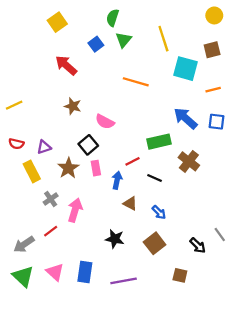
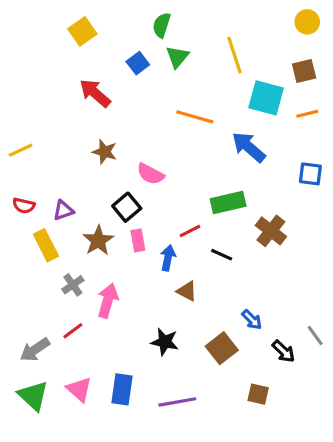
orange line: (213, 90) -> (307, 114), moved
blue arrow: (186, 118) -> (249, 147), moved
blue arrow: (159, 212) -> (252, 320), moved

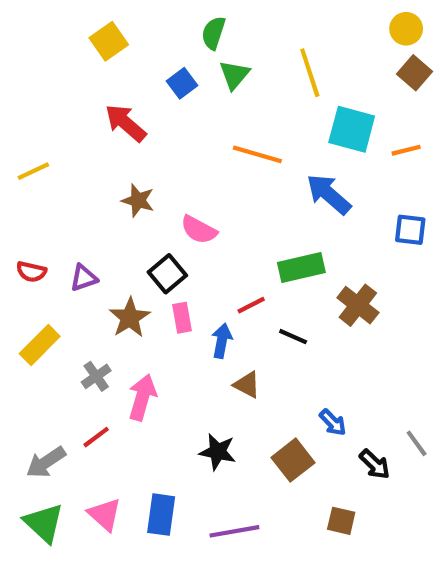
brown square: (304, 71) -> (414, 73), moved, turned -35
yellow line: (21, 150) -> (33, 171), moved
yellow rectangle: (46, 245) -> (40, 345), moved, turned 72

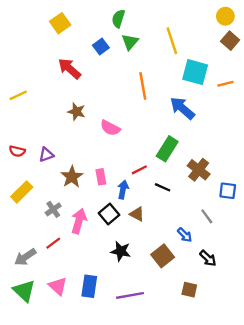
orange line: (257, 154) -> (143, 86), turned 64
blue square: (410, 230) -> (228, 191), moved
green rectangle: (301, 267) -> (167, 149), turned -45
black square: (167, 274) -> (109, 214), moved
gray line: (417, 443) -> (207, 216), moved

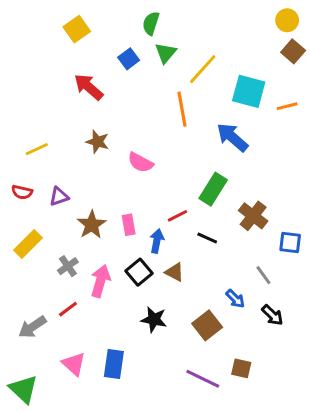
yellow line: (172, 41) -> (203, 69), moved, turned 60
yellow line: (18, 95) -> (37, 149), moved
black arrow: (208, 258) -> (272, 315), moved
green triangle: (24, 291) -> (23, 389), moved
purple line: (130, 295) -> (203, 379), moved, turned 36

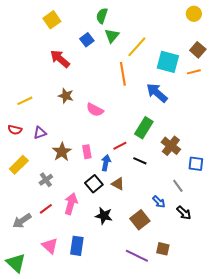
brown square: (293, 51) -> (198, 50), moved
pink arrow: (100, 281) -> (71, 204), moved

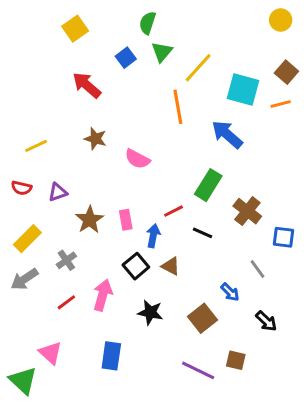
black arrow: (184, 213) -> (266, 321), moved
gray arrow: (22, 221) -> (24, 279), moved
pink triangle: (50, 246) -> (50, 353), moved

